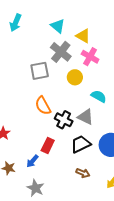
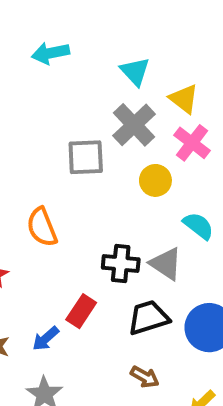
cyan arrow: (16, 23) -> (50, 53), turned 48
orange semicircle: (43, 106) -> (42, 227), moved
black cross: (64, 120) -> (121, 264), turned -30

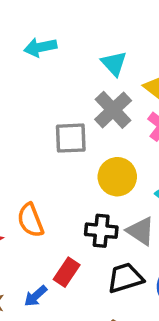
yellow circle: (155, 180) -> (117, 177), moved, size x1.4
orange semicircle: (42, 227) -> (30, 220), moved

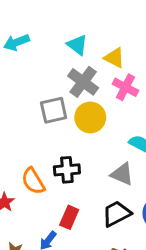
yellow circle: (117, 177) -> (90, 117), moved
black cross: (101, 231) -> (67, 170), moved

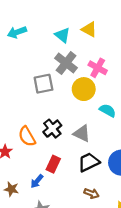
yellow triangle: (114, 58) -> (89, 29), moved
yellow circle: (90, 117) -> (84, 89), moved
black cross: (67, 170) -> (52, 129), turned -36
gray triangle: (122, 174) -> (82, 133), moved

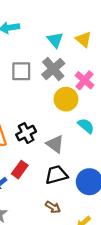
gray square: (43, 84) -> (21, 71), moved

